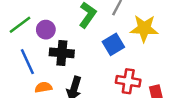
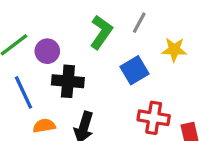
yellow star: (144, 28) -> (174, 50), size x0.7

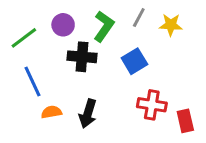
yellow star: (174, 50) -> (171, 25), moved
purple circle: (47, 51) -> (63, 25), moved
black cross: (68, 81) -> (82, 57), moved

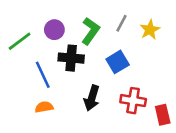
yellow star: (171, 25) -> (150, 30), turned -30
blue line: (33, 82) -> (43, 75), moved
black arrow: (88, 114) -> (92, 98), moved

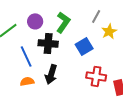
gray line: (121, 23) -> (96, 16), moved
yellow star: (150, 30) -> (109, 31), moved
black arrow: (92, 98) -> (51, 74), moved

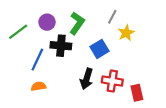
blue line: (26, 56) -> (37, 60), turned 50
black arrow: (51, 74) -> (87, 79), moved

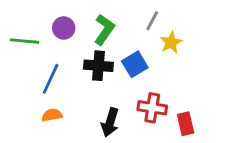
green line: (18, 32) -> (24, 41), turned 42
black cross: (61, 46) -> (98, 66), moved
black arrow: (87, 79) -> (110, 122), moved

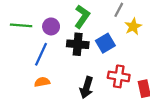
purple circle: (64, 28) -> (51, 26), moved

